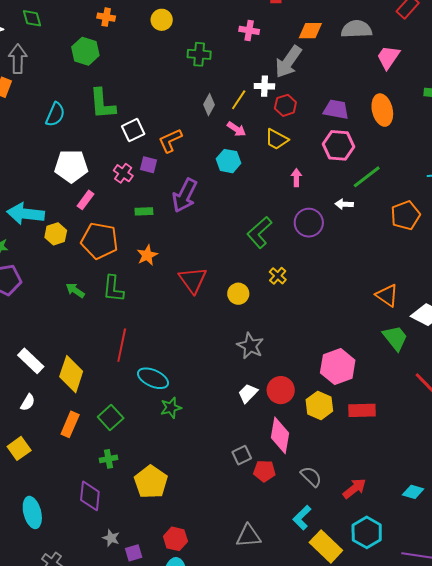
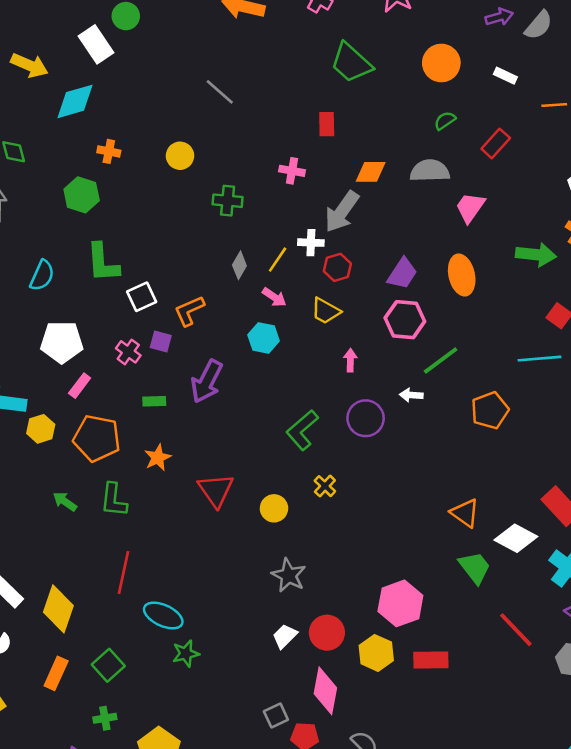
purple trapezoid: (336, 109) -> (402, 274), turned 112

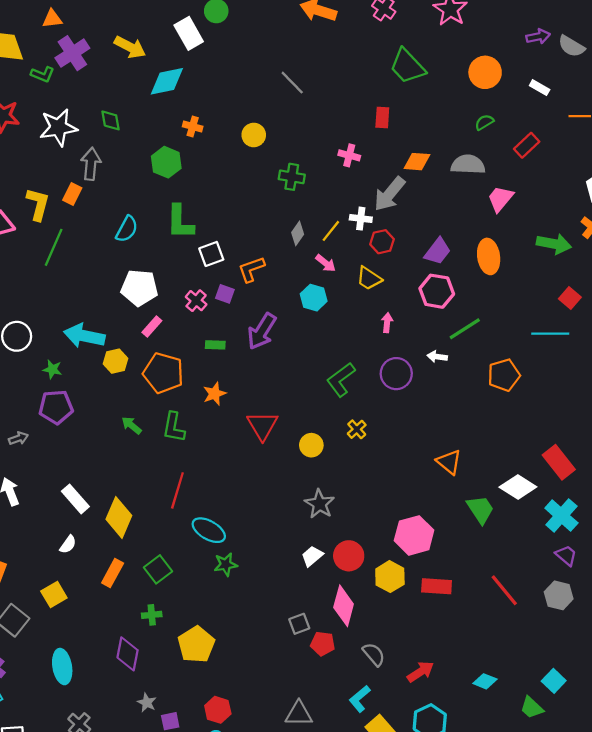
gray semicircle: (539, 25) -> (571, 46), turned 76
orange triangle: (465, 513) -> (449, 462), moved
red line: (516, 630) -> (504, 590), moved

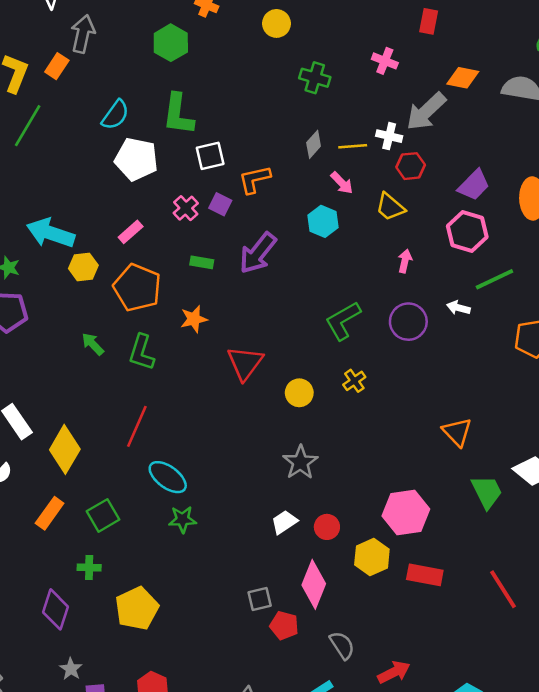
yellow line: (331, 231) -> (353, 146), turned 40
white pentagon: (139, 288) -> (136, 159), moved
red circle: (349, 556) -> (327, 527), size x0.7

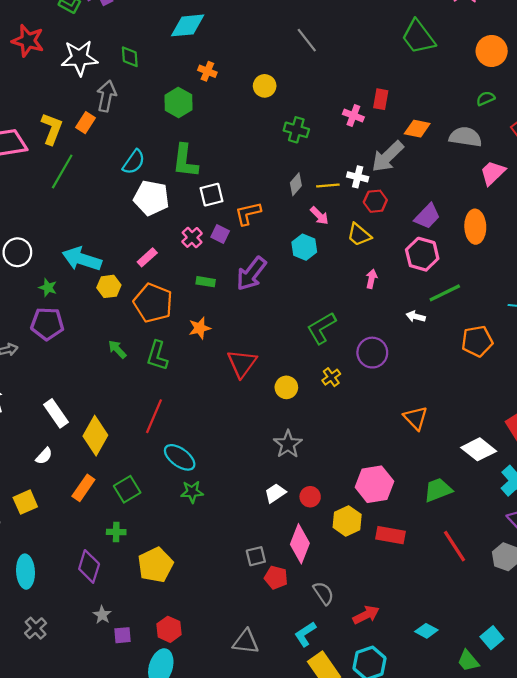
red rectangle: (429, 21) -> (381, 99), moved
purple circle: (408, 322) -> (372, 353), moved
green trapezoid: (487, 492) -> (438, 490), moved, turned -84

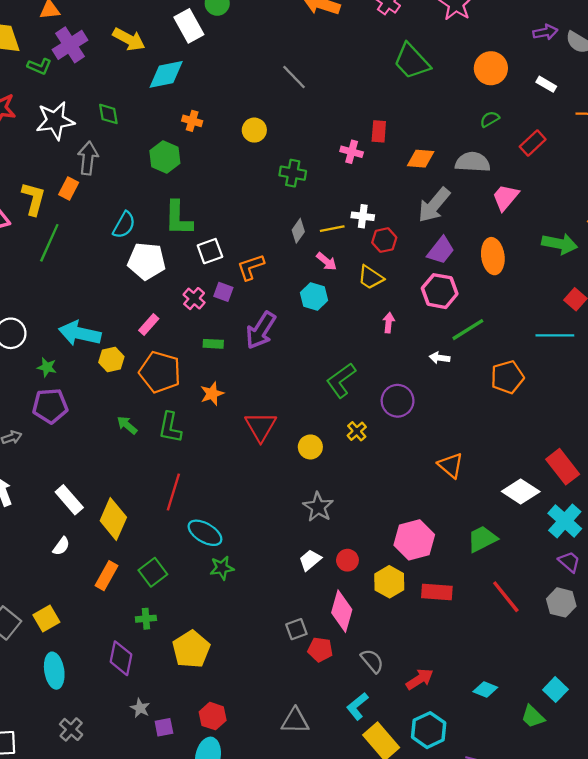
gray arrow: (388, 157) -> (434, 205), moved
yellow square: (25, 502) -> (46, 619), moved

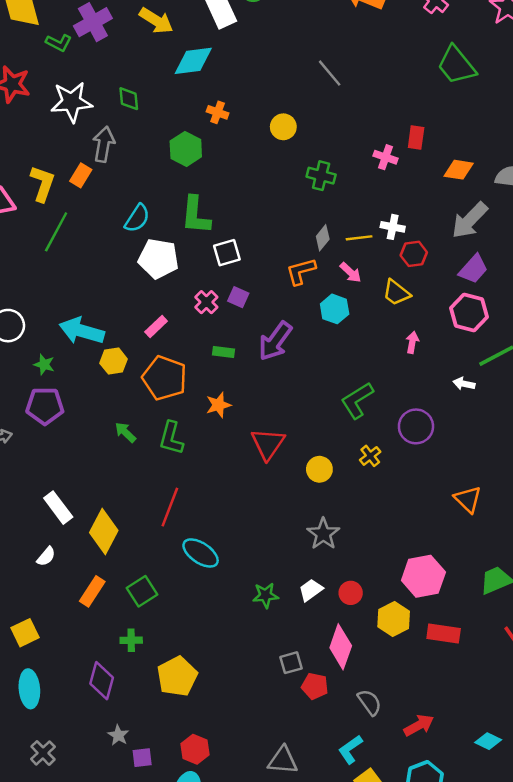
orange L-shape: (251, 267) -> (301, 271), moved
green star: (222, 568) -> (265, 595), moved

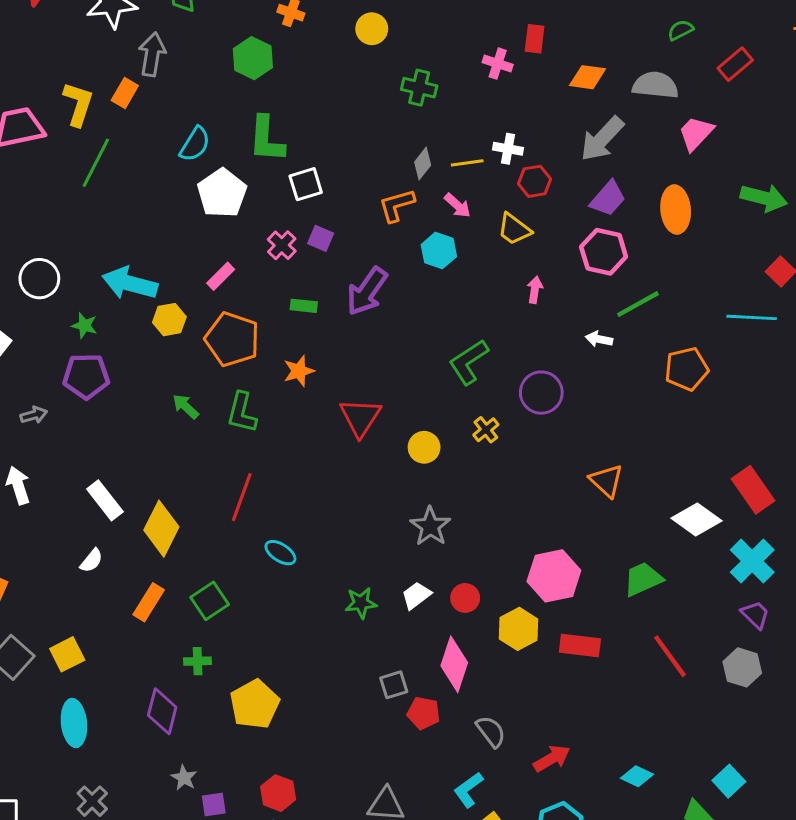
white pentagon: (159, 259) -> (222, 193), turned 30
cyan ellipse: (201, 553) -> (280, 553), size x0.7

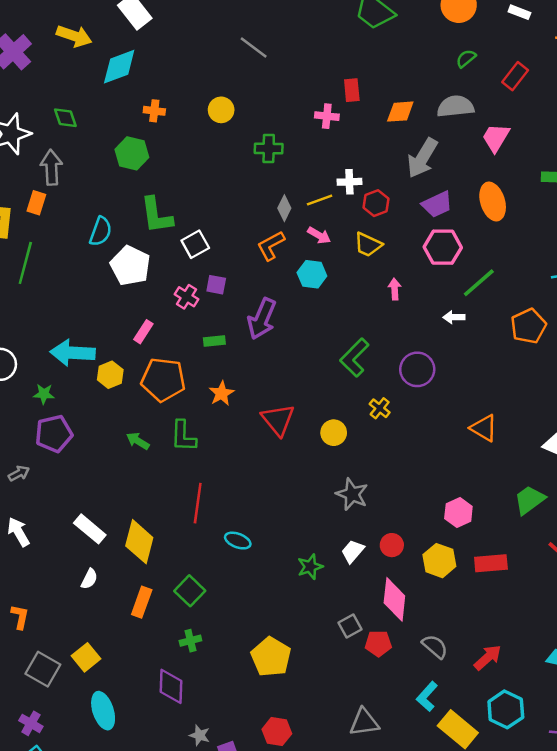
purple trapezoid: (608, 199) -> (437, 204), turned 36
pink hexagon: (554, 576) -> (458, 512), size x0.7
yellow pentagon: (255, 704) -> (271, 657), moved

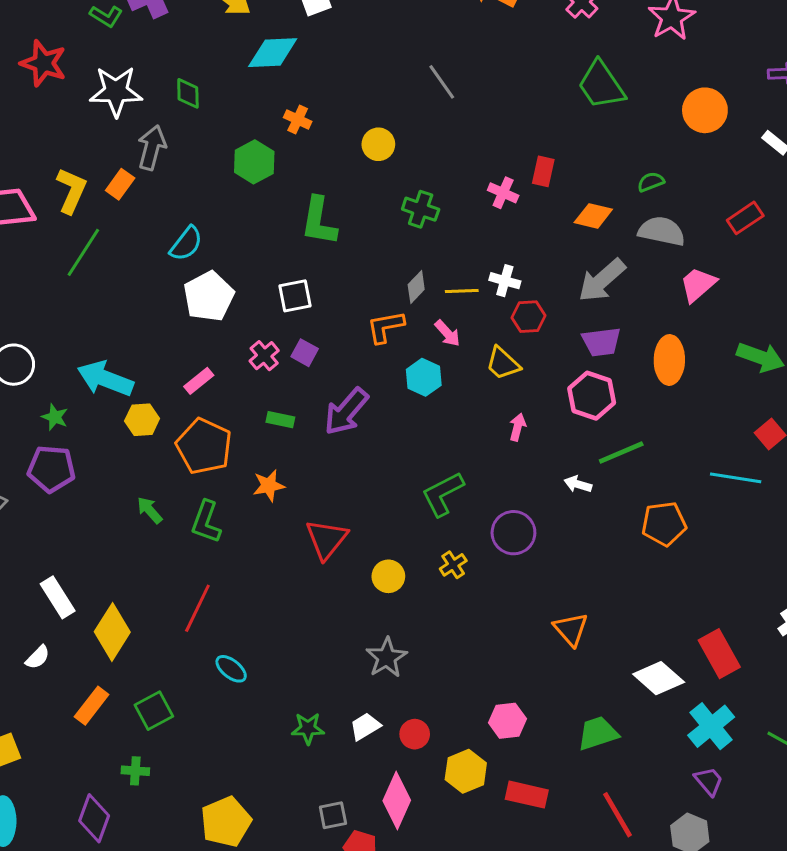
green semicircle: (466, 58) -> (651, 182), moved
green L-shape: (156, 215) -> (319, 221), moved

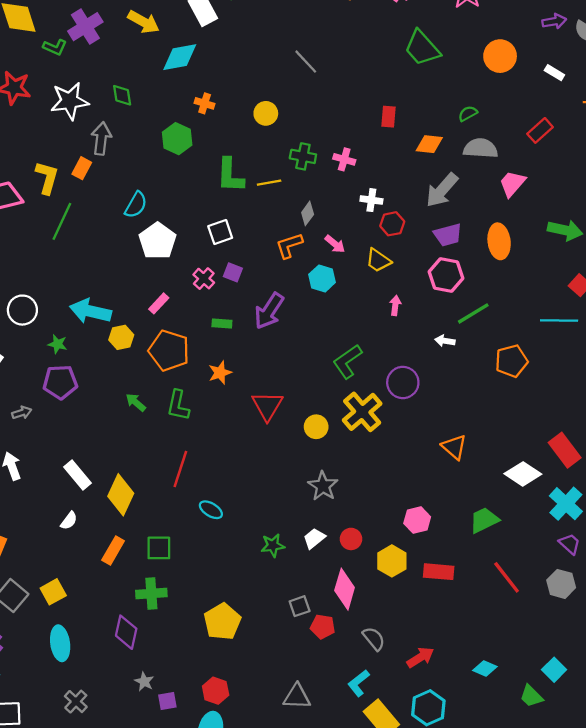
pink cross: (503, 193) -> (344, 159), moved
yellow line: (462, 291) -> (269, 183), moved
yellow cross: (453, 565) -> (362, 412), size x2.0
green square: (154, 711) -> (159, 548), turned 36
green cross: (135, 771) -> (151, 594), size x1.5

